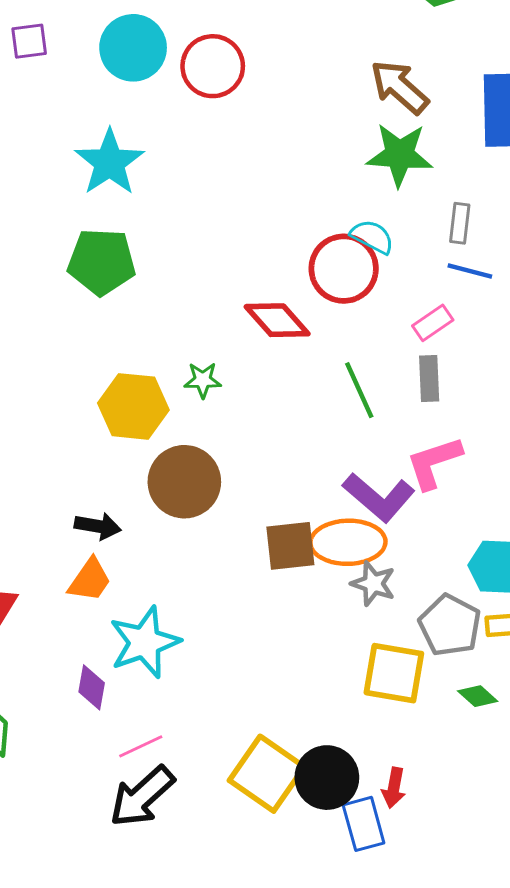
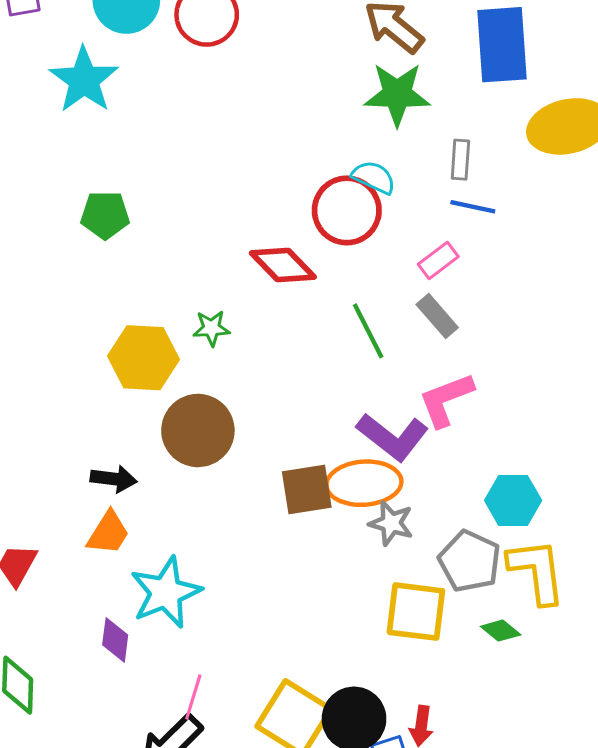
cyan star: (109, 162) -> (84, 80), moved
green pentagon: (102, 262) -> (105, 215), size x0.7
gray rectangle: (429, 379) -> (437, 316), turned -36
pink line: (141, 746) -> (193, 697), moved, turned -45

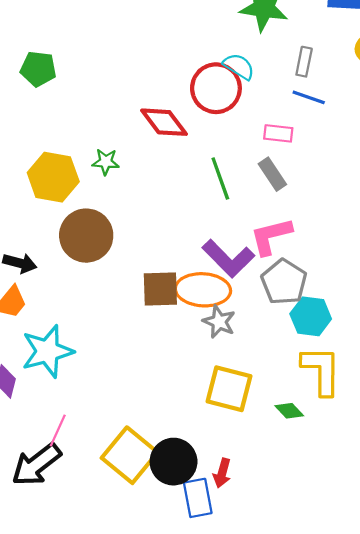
pink rectangle: (438, 260) -> (278, 133), turned 36
gray pentagon: (470, 561) -> (284, 282), moved

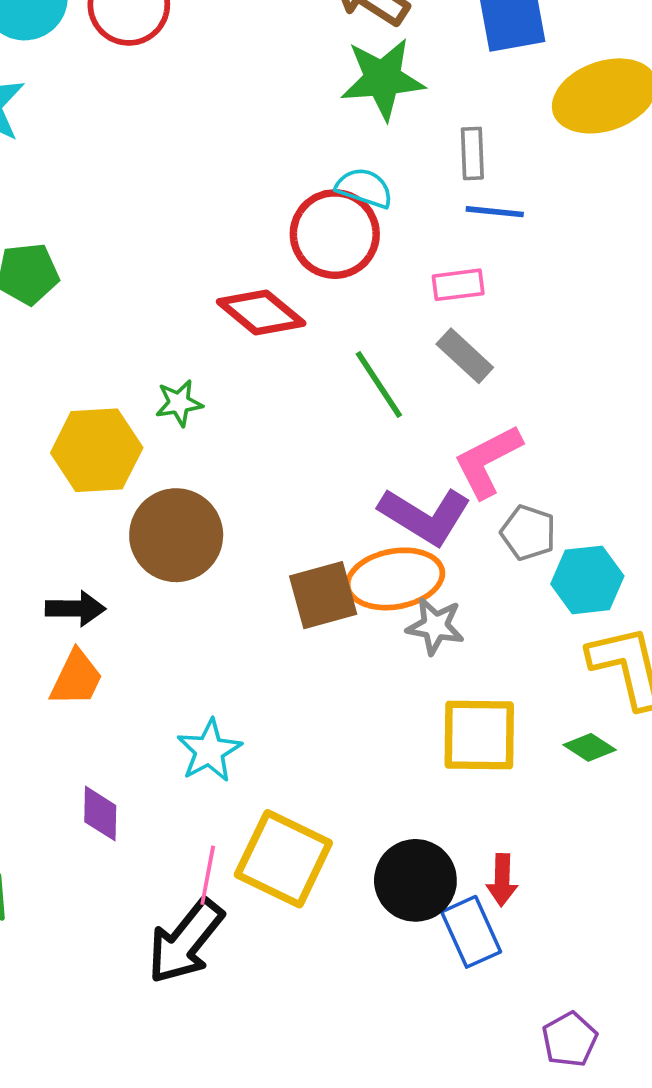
gray pentagon: (284, 282) -> (528, 533), size x0.7
cyan star: (47, 351) -> (209, 751), moved, size x0.7
yellow square: (130, 455) -> (283, 859), moved

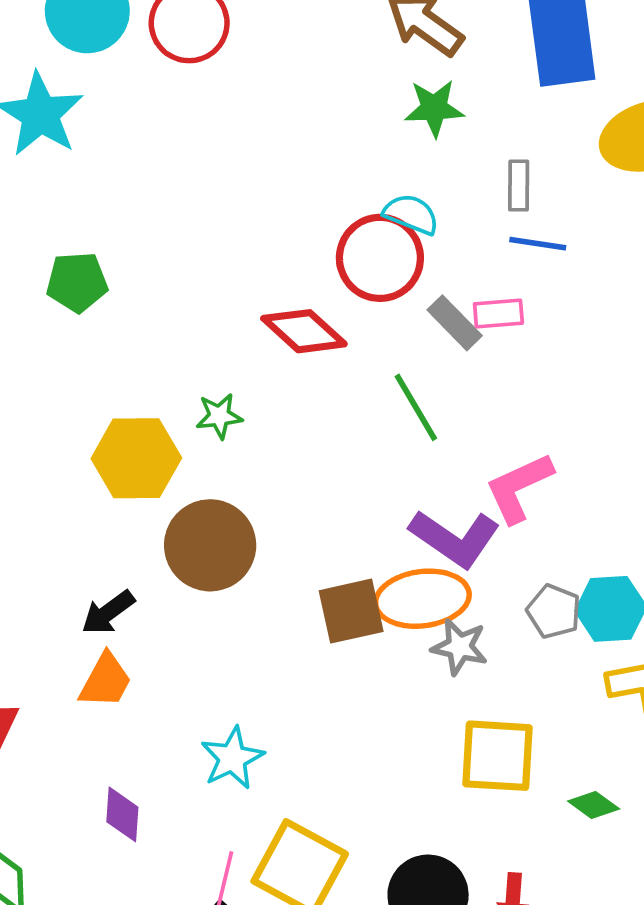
green star: (383, 79) -> (434, 108), size x0.7
gray rectangle: (465, 356) -> (455, 323), moved
gray pentagon: (528, 533) -> (554, 611), moved
black arrow: (76, 609) -> (108, 612), turned 140
green diamond: (590, 747) -> (594, 805), moved

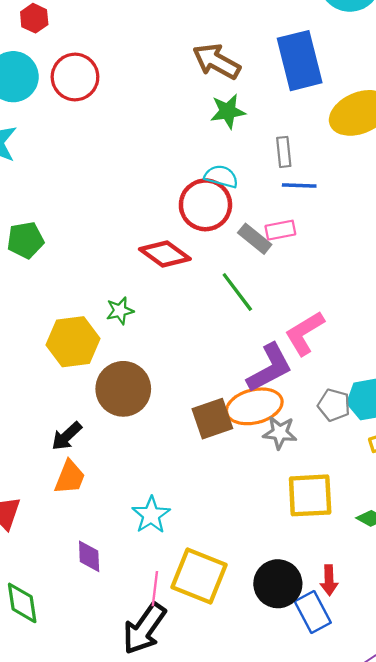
purple L-shape: (455, 538) -> (270, 368), turned -56

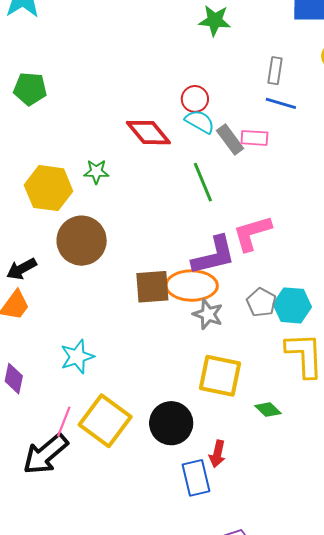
green star: (228, 111) -> (215, 21), moved
cyan semicircle: (221, 176) -> (200, 122), moved
red circle: (205, 205) -> (195, 99), size x0.6
black circle: (278, 584) -> (171, 423), moved

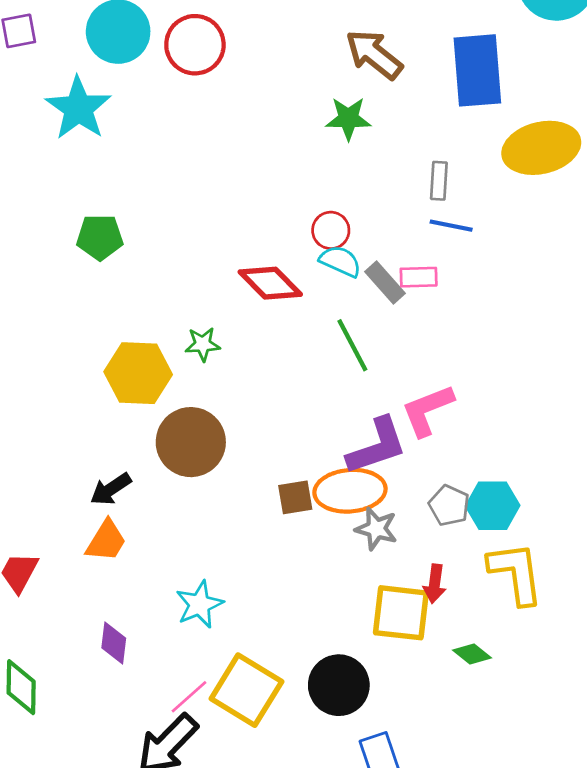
brown square: (152, 287) -> (295, 497), size x0.7
pink line: (64, 422) -> (189, 697), turned 32
red arrow: (217, 454) -> (435, 584), moved

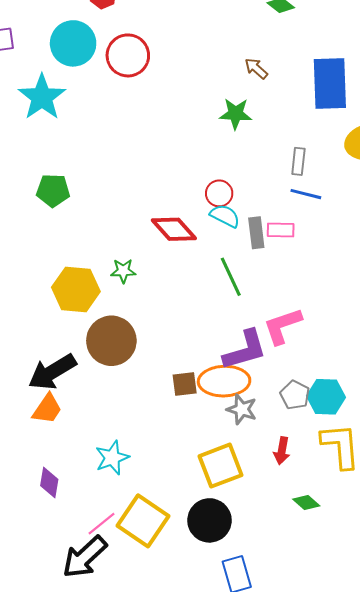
brown arrow: (374, 54) -> (256, 68), size x0.6
gray rectangle: (385, 283) -> (256, 233), turned 32
black arrow: (111, 489) -> (52, 372), size x1.6
yellow square: (401, 613) -> (221, 466), moved, turned -30

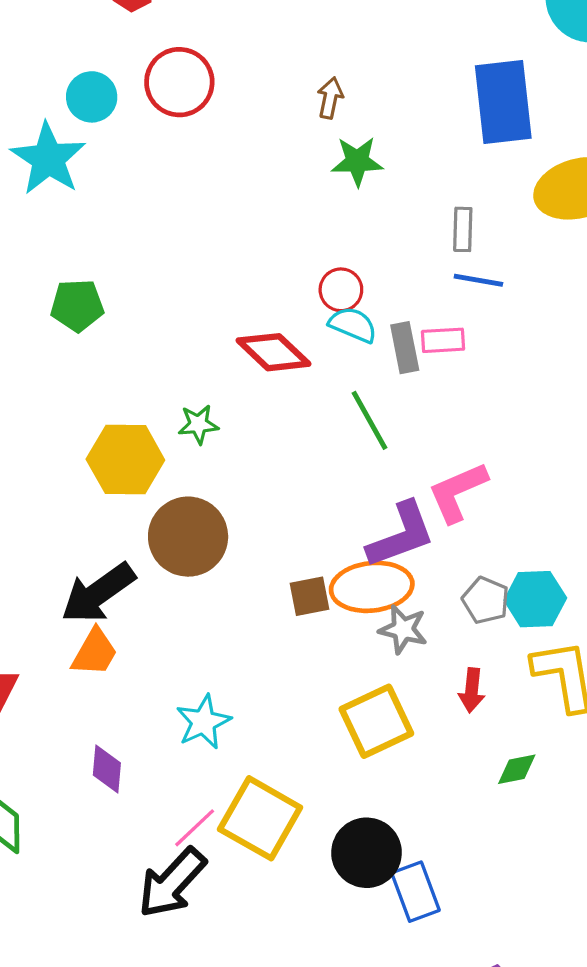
cyan circle: (73, 43) -> (92, 97), moved, size x0.7
brown arrow: (256, 68) -> (330, 98), moved, turned 65
green diamond: (306, 502) -> (517, 769), turned -48
black circle: (209, 520) -> (367, 853), moved

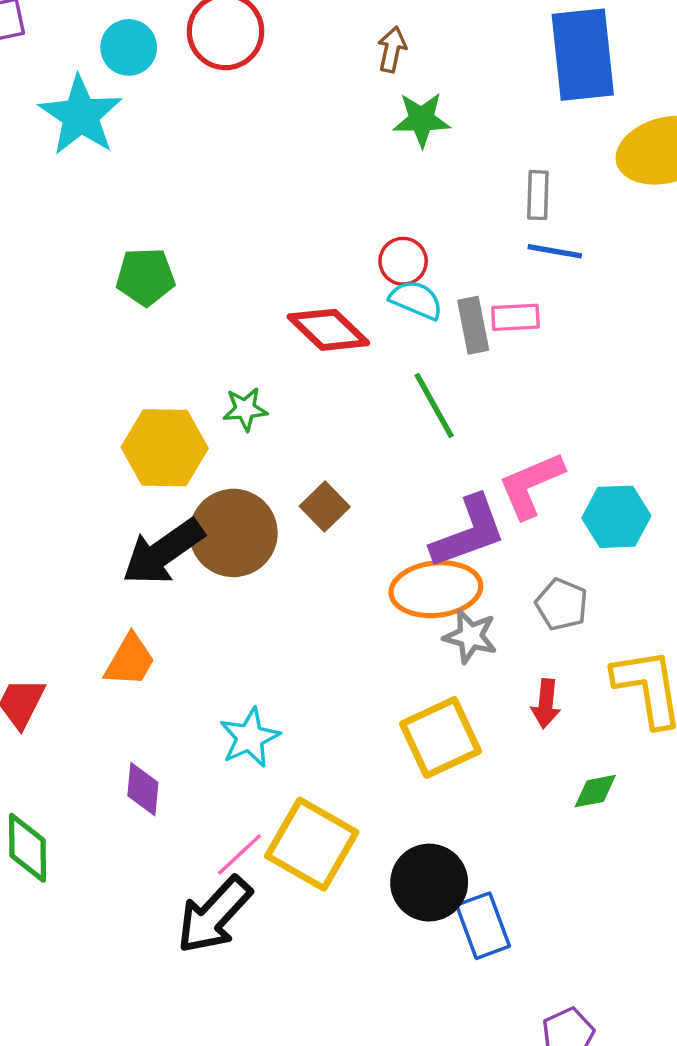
green pentagon: (77, 305) -> (145, 277), moved
black arrow: (98, 593) -> (163, 552), moved
brown square: (309, 596) -> (325, 506), moved, turned -33
cyan hexagon: (535, 599) -> (616, 517), moved

